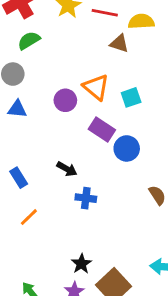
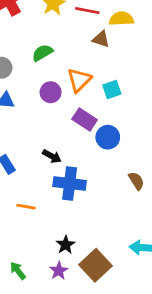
green semicircle: (29, 40) -> (42, 53), moved
orange triangle: (96, 87) -> (79, 80), turned 35
blue cross: (86, 198) -> (70, 184), size x1.6
orange line: (29, 217) -> (26, 207), moved, turned 54

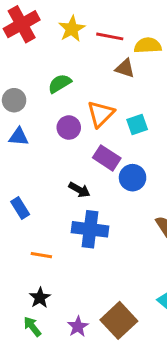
black arrow: (52, 156) -> (79, 190), moved
black star: (66, 245) -> (40, 298), moved

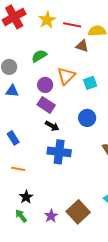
purple rectangle: (107, 158) -> (46, 105), moved
orange line: (41, 255) -> (18, 169), moved

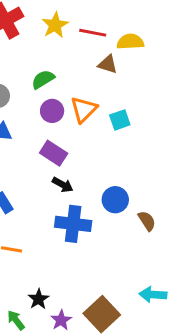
purple circle: (45, 85) -> (52, 111), moved
blue circle: (87, 118) -> (115, 200), moved
black star: (26, 197) -> (39, 299), moved

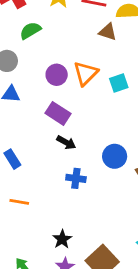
green semicircle: (43, 79) -> (30, 31), moved
blue cross: (73, 224) -> (76, 178), size x0.6
black star: (39, 299) -> (62, 239), moved

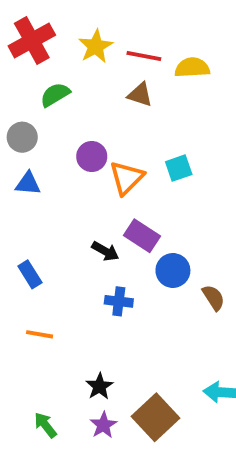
brown triangle: (108, 32) -> (140, 95), moved
orange triangle: (86, 73) -> (127, 178), moved
purple rectangle: (58, 113) -> (142, 236), moved

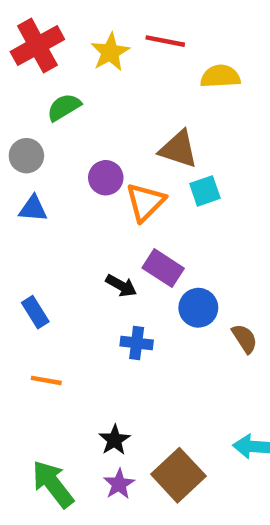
red line: (144, 56) -> (165, 41), moved
brown triangle: (140, 95) -> (178, 149), moved, size x1.4
green arrow: (45, 425) -> (53, 484), size x1.6

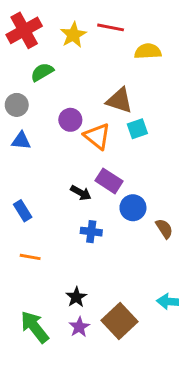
orange triangle: (145, 202) -> (97, 136), turned -36

